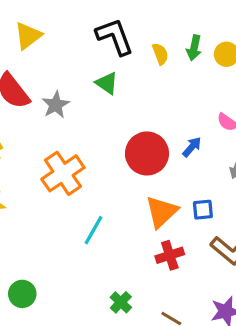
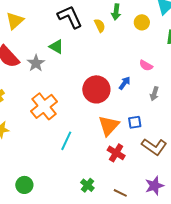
green arrow: (194, 48) -> (116, 12), moved
green triangle: (107, 83) -> (56, 47), moved
red cross: (170, 255) -> (116, 153), turned -36

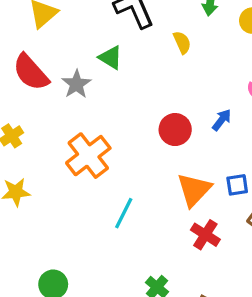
yellow semicircle: (100, 26) -> (182, 42), moved
red circle: (96, 89) -> (175, 130), size x0.7

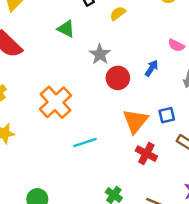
yellow semicircle: (182, 42) -> (118, 13), turned -98
gray star: (76, 84) -> (100, 54), moved
cyan line: (124, 213) -> (85, 143), turned 50

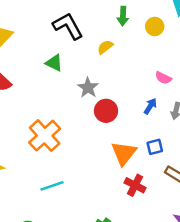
blue arrow: (152, 68) -> (150, 106), moved
cyan line: (85, 143) -> (52, 186), moved

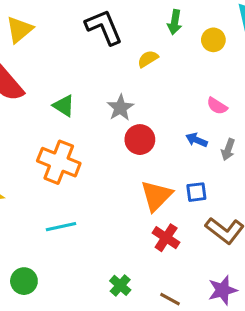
green triangle: (54, 63) -> (64, 106), moved
blue arrow: (150, 106) -> (197, 140), turned -105
orange cross: (45, 136) -> (59, 162), turned -32

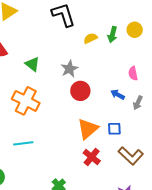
green arrow: (175, 22) -> (112, 35), moved
pink semicircle: (217, 106) -> (133, 73), turned 40

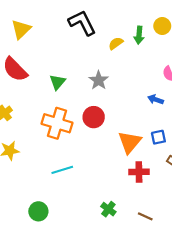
green triangle: (32, 64) -> (58, 82), turned 42
red circle: (80, 91) -> (94, 117), moved
red cross: (92, 157) -> (139, 172), turned -30

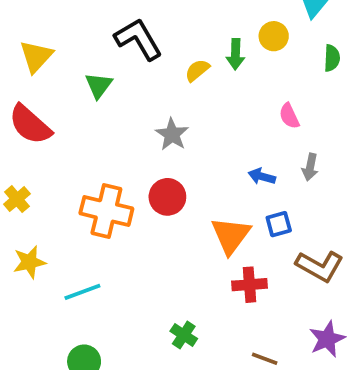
green triangle: (58, 82) -> (99, 85), moved
blue arrow: (156, 99) -> (262, 176), moved
cyan line: (62, 170) -> (82, 292), moved
green cross: (108, 209) -> (184, 335), moved

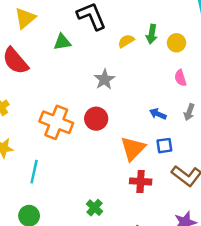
yellow circle: (274, 36) -> (176, 43), moved
green triangle: (99, 85) -> (62, 42), turned 36
cyan line: (82, 292) -> (34, 172), turned -65

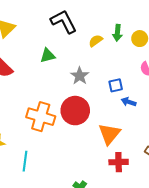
green triangle: (62, 42) -> (48, 56), moved
red circle: (96, 119) -> (75, 111), size x1.4
blue square: (164, 146) -> (116, 85), moved

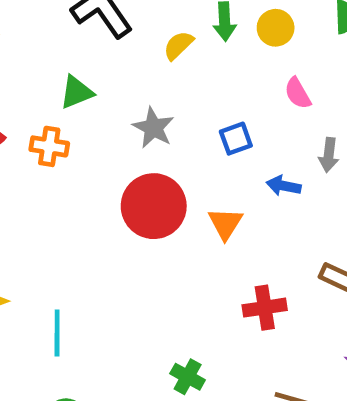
blue arrow: (129, 102) -> (284, 186), moved
orange cross: (41, 117) -> (49, 146), moved, size x0.6
orange triangle: (109, 134) -> (225, 223), moved, size x0.7

